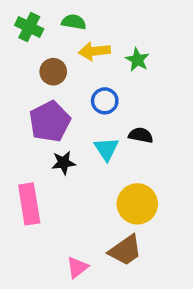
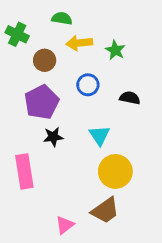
green cross: (29, 27) -> (17, 34), moved
black semicircle: (141, 135) -> (130, 98), moved
cyan triangle: (106, 149) -> (99, 135), moved

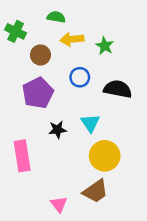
black semicircle: (130, 98) -> (118, 89), size x1.5
black star: (53, 137) -> (57, 130), moved
pink triangle: (65, 225) -> (59, 204), turned -30

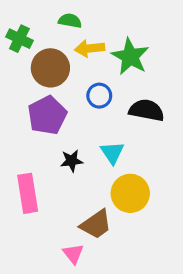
green star: (105, 46) -> (130, 57), size x1.6
brown circle: (40, 55) -> (50, 68), size x1.5
brown trapezoid: (95, 191) -> (96, 224), moved

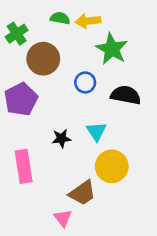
green cross: (19, 39) -> (17, 34), turned 30
yellow arrow: (90, 48) -> (88, 21), moved
purple pentagon: (47, 115) -> (21, 99), moved

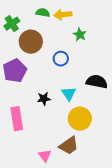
green star: (112, 49) -> (80, 35), size x0.6
black semicircle: (126, 95) -> (97, 82), moved
brown trapezoid: (82, 193) -> (69, 146), moved

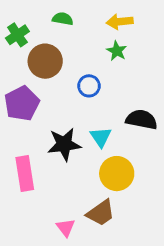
yellow arrow: (63, 15) -> (120, 22), moved
black star: (44, 99) -> (64, 144), size x1.6

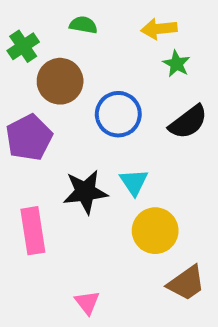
green star: (117, 51) -> (177, 64), moved
blue circle: (89, 86) -> (118, 114), size x1.5
black semicircle: (142, 119) -> (188, 122), moved, turned 132
brown trapezoid: (101, 213) -> (186, 283), moved

